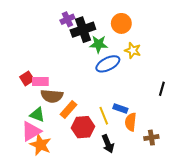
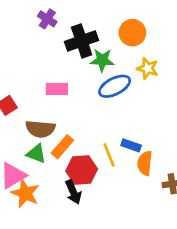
purple cross: (67, 19) -> (47, 19), moved, turned -32
pink rectangle: (40, 82) -> (57, 89), moved
green triangle: (37, 115) -> (36, 154), moved
black arrow: (108, 144) -> (73, 192), moved

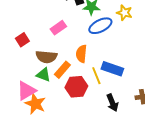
pink rectangle: (57, 89) -> (58, 28), turned -35
blue rectangle: (131, 145) -> (112, 69), size x1.5
orange semicircle: (145, 163) -> (81, 54), moved
black arrow: (73, 192) -> (112, 103), moved

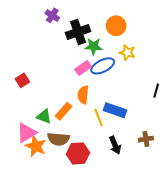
pink rectangle: (58, 28) -> (83, 68), moved
brown semicircle: (46, 57) -> (58, 139), moved
red hexagon: (76, 87) -> (78, 153), moved

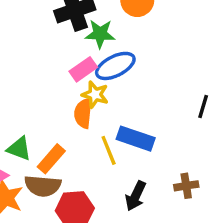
yellow star: (127, 53) -> (95, 95), moved
orange rectangle: (64, 111) -> (51, 159), moved
black arrow: (115, 145) -> (136, 196), turned 48

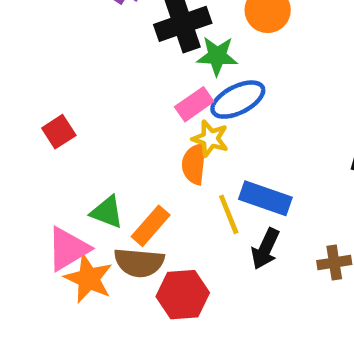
black arrow: (136, 196) -> (265, 249), moved

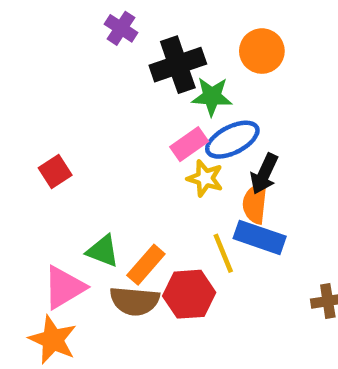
orange semicircle: (194, 164) -> (255, 203), moved
black arrow: (265, 249) -> (264, 174), moved
orange star: (89, 279) -> (53, 340), moved
red hexagon: (183, 295) -> (189, 294), moved

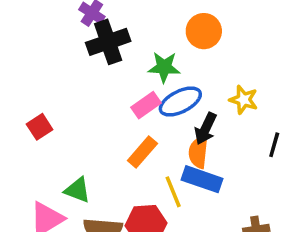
black cross: (178, 65) -> (108, 42), moved
yellow star: (205, 178) -> (244, 100), moved
orange rectangle: (146, 265) -> (142, 152), moved

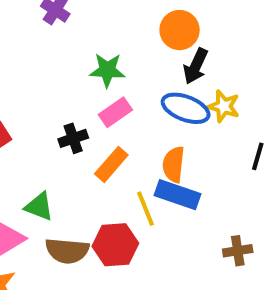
black cross: (108, 42) -> (73, 138), moved, size x0.6
green star: (164, 67) -> (107, 70), moved
blue ellipse: (180, 102) -> (186, 108), moved, turned 48
black arrow: (206, 129) -> (196, 66), moved

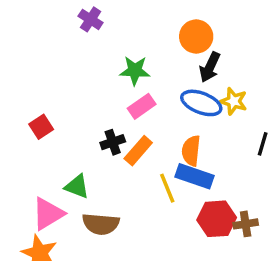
black cross: (73, 138) -> (113, 142), moved
red hexagon: (115, 245) -> (217, 219), moved

